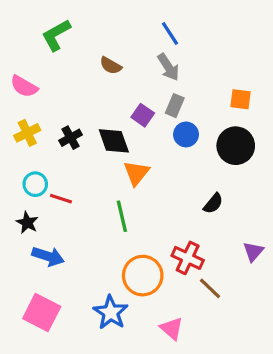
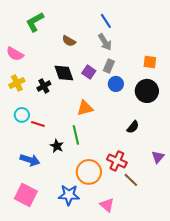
black diamond: (114, 141) -> (64, 73), moved
orange triangle: (136, 173) -> (85, 108), turned 36
black star: (27, 223) -> (57, 146), moved
blue star: (111, 312) -> (69, 195), turned -30

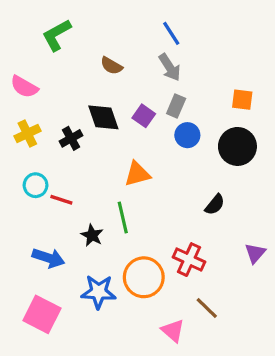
brown line: (131, 180) -> (207, 308), moved
blue star: (69, 195) -> (99, 292), moved

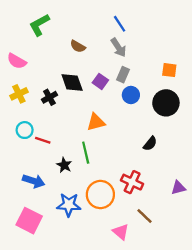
purple triangle: (255, 253) -> (178, 188), moved, turned 35

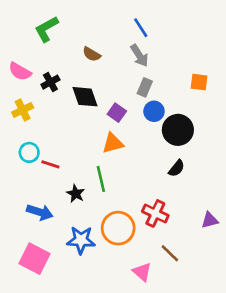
purple square: (100, 81) -> (117, 113), moved
black cross: (49, 97) -> (50, 82), moved
black circle: (166, 103) -> (178, 130), moved

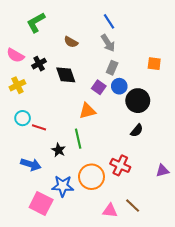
purple square: (117, 113) -> (99, 87), moved
brown line: (170, 253) -> (133, 206), moved
pink square: (35, 259) -> (41, 203), moved
pink triangle: (142, 272) -> (110, 211), turned -35

